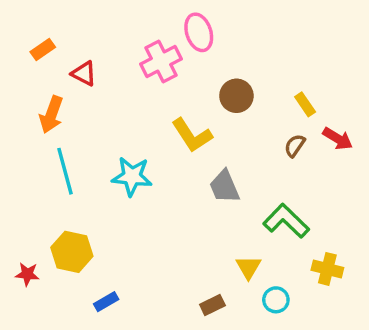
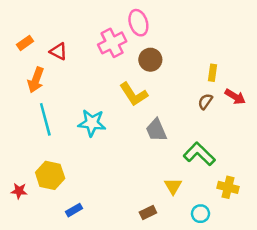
orange rectangle: (43, 50) -> (25, 43), moved
brown circle: (236, 96) -> (150, 60), moved
yellow rectangle: (305, 104) -> (212, 73), turned 42
cyan circle: (276, 300) -> (200, 214), moved

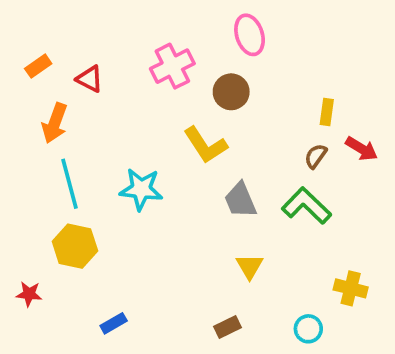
pink ellipse: (138, 23) -> (250, 35), moved
green L-shape: (199, 154) -> (306, 206), moved
yellow hexagon: (50, 175) -> (75, 246), moved
yellow triangle: (173, 186) -> (250, 266), moved

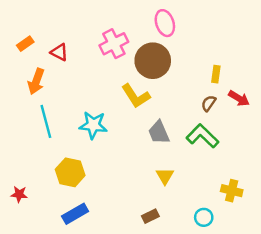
brown circle: (231, 92) -> (153, 61), size x1.5
yellow hexagon: (75, 246) -> (70, 172), moved
blue rectangle: (114, 323) -> (75, 214), size x1.5

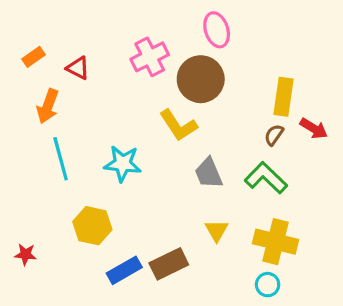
yellow rectangle: (216, 74) -> (283, 97), size x1.6
yellow cross: (232, 191) -> (276, 242), moved, size x1.5
blue rectangle: (75, 214) -> (124, 270), moved
brown rectangle: (150, 216) -> (169, 264), moved, size x1.6

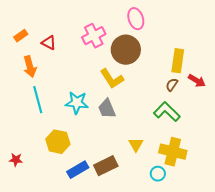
orange arrow: (48, 106) -> (30, 67), turned -35
gray trapezoid: (209, 173) -> (107, 109), moved
cyan circle: (268, 285) -> (158, 174), moved

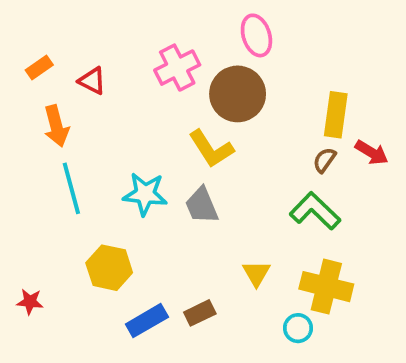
brown rectangle: (106, 166) -> (200, 313), size x0.7

